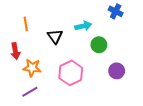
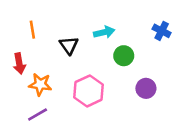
blue cross: (116, 11) -> (162, 31), moved

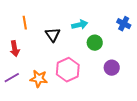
orange star: (40, 84) -> (39, 79), moved
purple line: (38, 114) -> (12, 78), moved

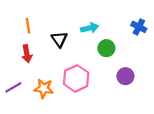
red arrow: (15, 49) -> (27, 54), moved

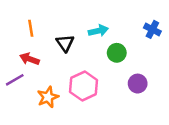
red arrow: (27, 54) -> (29, 59), turned 120
purple line: (13, 87) -> (15, 80), moved
orange star: (44, 89) -> (48, 97), turned -30

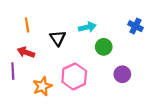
purple line: (15, 80) -> (13, 71), turned -63

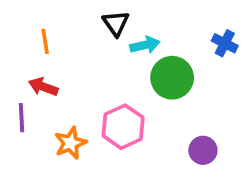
black triangle: (58, 38) -> (116, 23), moved
green circle: (104, 47) -> (172, 78), size x1.5
purple circle: (122, 74) -> (203, 150), moved

